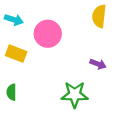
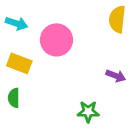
green semicircle: (12, 92) -> (14, 98), moved
green star: (75, 94) -> (88, 112), size x0.7

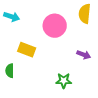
pink circle: (57, 40) -> (55, 26), moved
yellow rectangle: (19, 63) -> (27, 50), moved

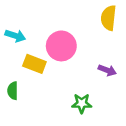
cyan arrow: (12, 17) -> (15, 36), moved
pink circle: (55, 26) -> (61, 46), moved

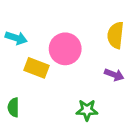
yellow semicircle: (109, 18) -> (116, 35), moved
green semicircle: (13, 91) -> (13, 107), moved

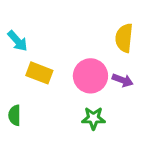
cyan arrow: (16, 38) -> (17, 41), turned 30
pink circle: (65, 49) -> (90, 76), moved

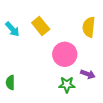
yellow rectangle: (39, 73) -> (41, 26), moved, turned 30
purple arrow: (123, 80) -> (88, 74), moved

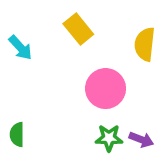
yellow rectangle: (41, 26) -> (78, 29), moved
purple arrow: (88, 74) -> (141, 140), moved

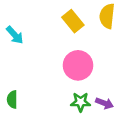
yellow rectangle: (78, 29) -> (73, 21), moved
yellow semicircle: (145, 44) -> (107, 16), moved

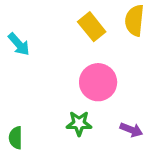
green semicircle: (12, 99) -> (16, 138), moved
green star: (81, 102) -> (79, 123), moved

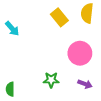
pink circle: (98, 82) -> (80, 53), moved

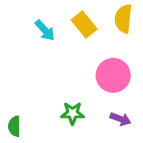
cyan arrow: (12, 29) -> (45, 30), moved

